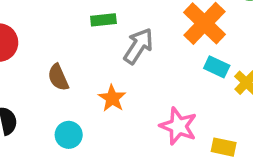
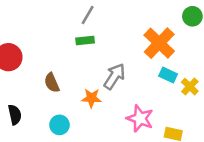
gray arrow: (138, 46) -> (114, 76), moved
orange star: (112, 98) -> (91, 98), turned -30

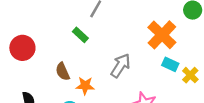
green rectangle: (85, 41) -> (80, 35), moved, turned 49
orange star: (91, 98) -> (85, 86), moved

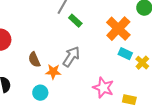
green rectangle: (80, 35) -> (75, 21), moved
gray arrow: (121, 66) -> (71, 57), moved

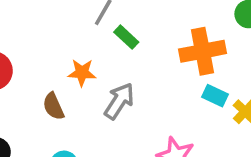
orange cross: (118, 29) -> (203, 51), turned 35
orange star: (53, 72) -> (82, 73), moved

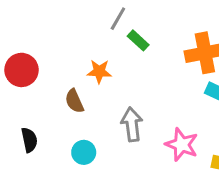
gray arrow: (119, 101) -> (132, 124), moved, turned -40

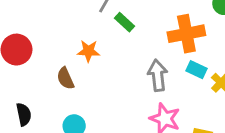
gray arrow: (132, 124) -> (158, 75), moved

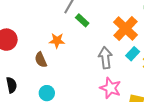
orange cross: (186, 34) -> (126, 28), turned -35
cyan rectangle: (197, 70) -> (133, 54), turned -72

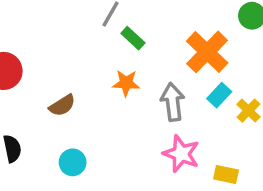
orange star: (57, 41) -> (126, 83), moved
brown semicircle: (41, 60) -> (62, 105), turned -98

